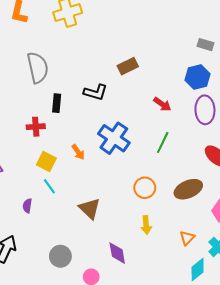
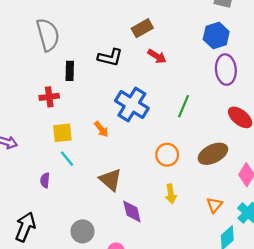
red arrow: (162, 104) -> (157, 56), moved
orange arrow: (78, 152) -> (101, 129), moved
yellow square: (46, 161) -> (62, 133), turned -30
purple diamond: (117, 253) -> (132, 212), moved

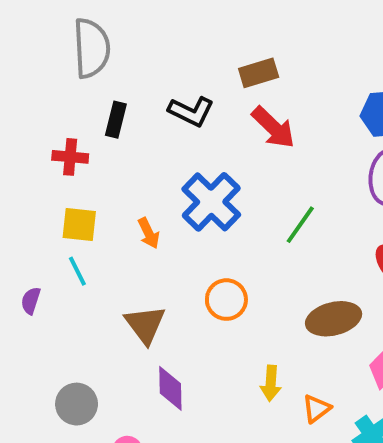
red arrow: (157, 56) -> (273, 127), size x1.4
orange circle: (167, 155) -> (226, 300), moved
yellow arrow: (171, 194) -> (271, 383), moved

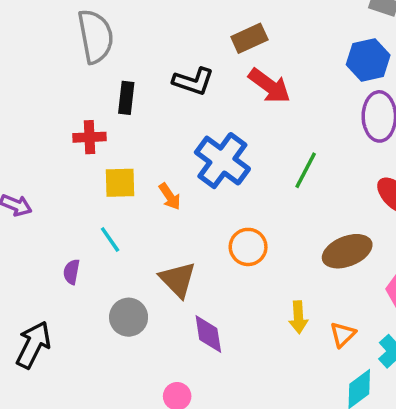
yellow square: (79, 225) -> (120, 183), moved
gray circle: (77, 404) -> (129, 317), moved

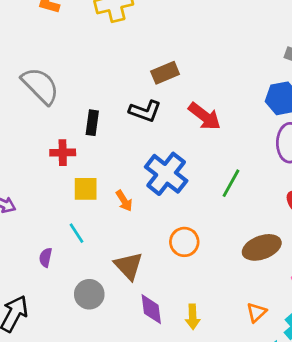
gray semicircle: (96, 36) -> (40, 86), moved, turned -36
brown rectangle: (249, 38) -> (165, 73), moved
yellow arrow: (298, 317) -> (193, 317), moved

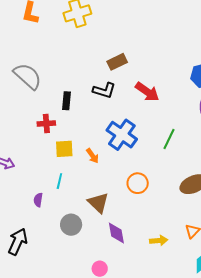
cyan line: (76, 233) -> (59, 181), turned 49
yellow arrow: (193, 317) -> (159, 240), moved, turned -90

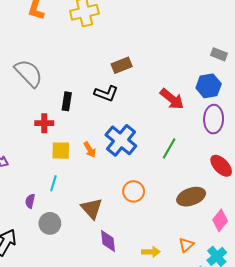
red arrow: (147, 92) -> (172, 99), moved
orange arrow: (93, 156) -> (90, 150), moved
gray circle: (71, 225) -> (50, 223), moved

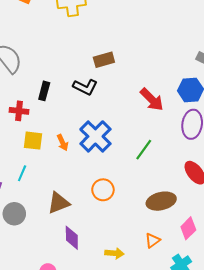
brown triangle: (92, 208) -> (58, 203), turned 45
orange triangle: (186, 245) -> (153, 240), moved

